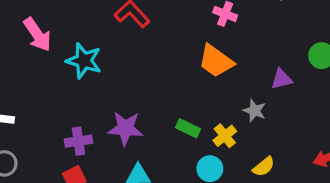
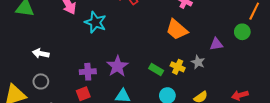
purple star: (125, 128) -> (117, 66), turned 30
yellow cross: (225, 136) -> (178, 67), moved, turned -32

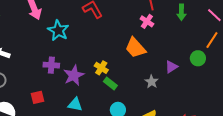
purple triangle: (216, 44) -> (171, 67), turned -32
yellow cross: (178, 67) -> (101, 68), moved
purple cross: (88, 72) -> (51, 65), moved

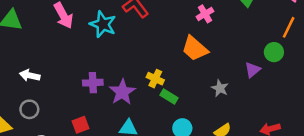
pink cross: (147, 21) -> (205, 14), turned 32
cyan star: (58, 30) -> (103, 24), moved
purple triangle: (171, 67) -> (253, 70), moved

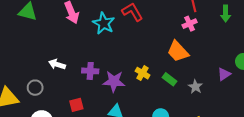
white arrow: (30, 75) -> (57, 64), moved
purple star: (122, 92) -> (114, 81), turned 30
green rectangle: (169, 97) -> (169, 79), moved

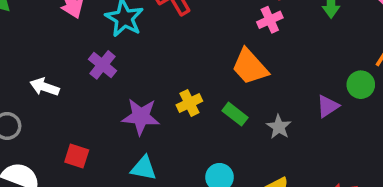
purple cross: (90, 71) -> (102, 65), moved, turned 35
yellow cross: (142, 73) -> (189, 103), turned 32
red square: (76, 105) -> (77, 156), turned 32

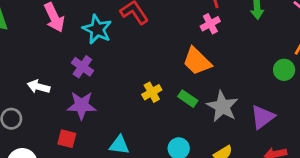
purple triangle: (328, 106) -> (263, 117), moved, size x1.4
purple star: (141, 117) -> (82, 105), moved
gray star: (279, 127) -> (222, 106), size x1.6

